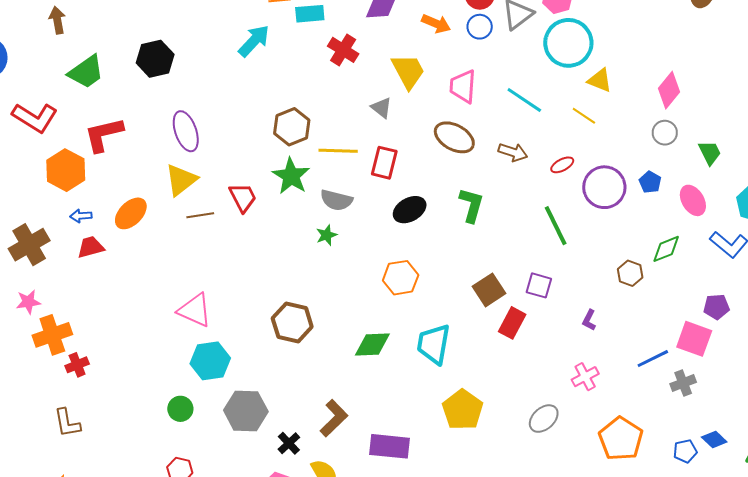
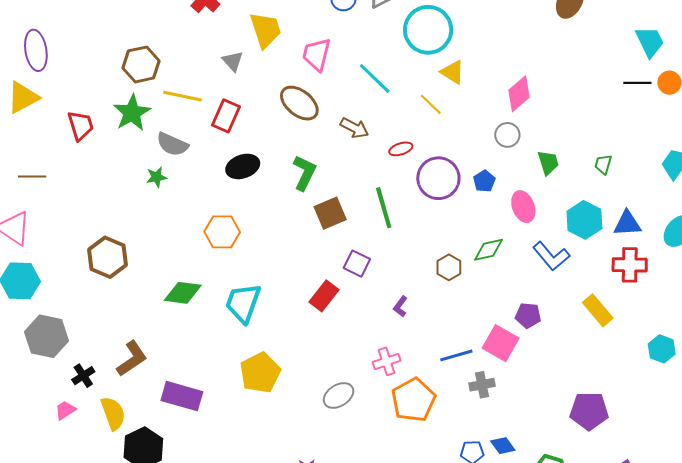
brown line: (200, 215) -> (32, 177), moved
brown square: (489, 290) -> (330, 213), moved
orange pentagon: (621, 439) -> (413, 400), moved

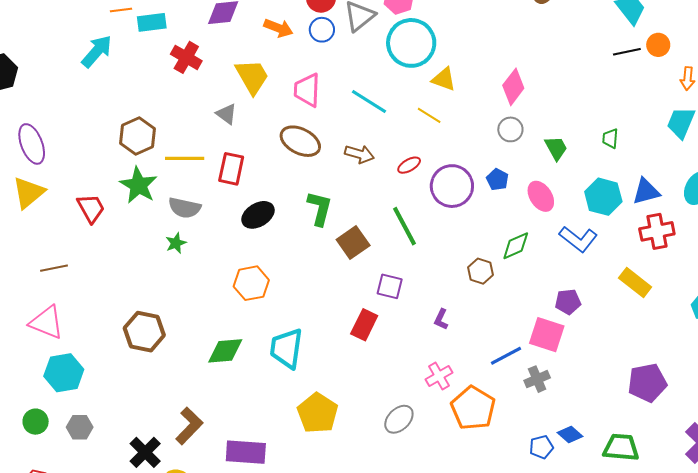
gray hexagon: (47, 336) -> (80, 427), moved, size x0.6
black cross: (83, 376) -> (145, 452), size x1.4

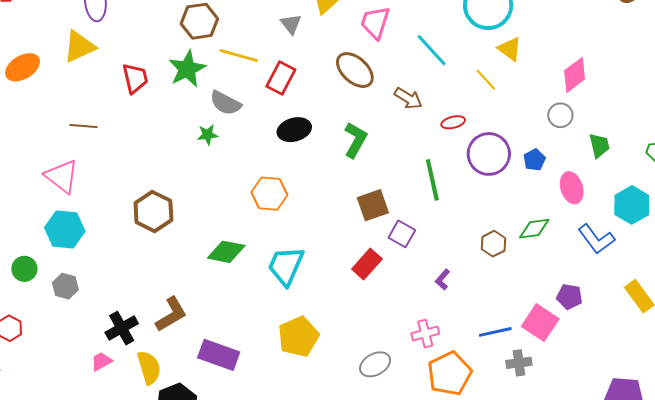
brown square: (353, 243) -> (373, 205), moved

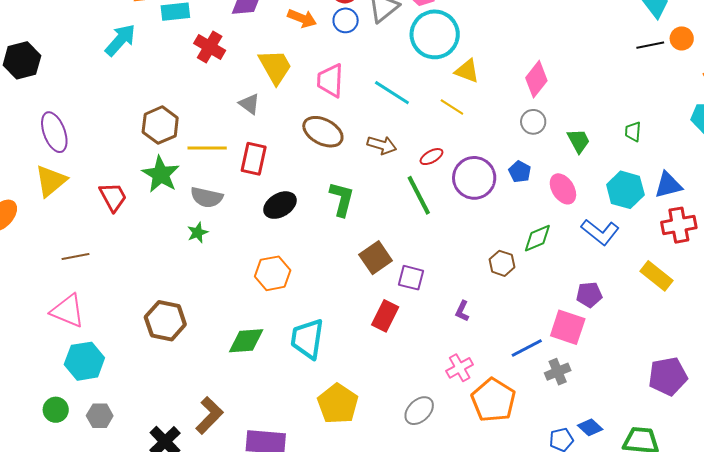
green line: (432, 180) -> (419, 195), moved

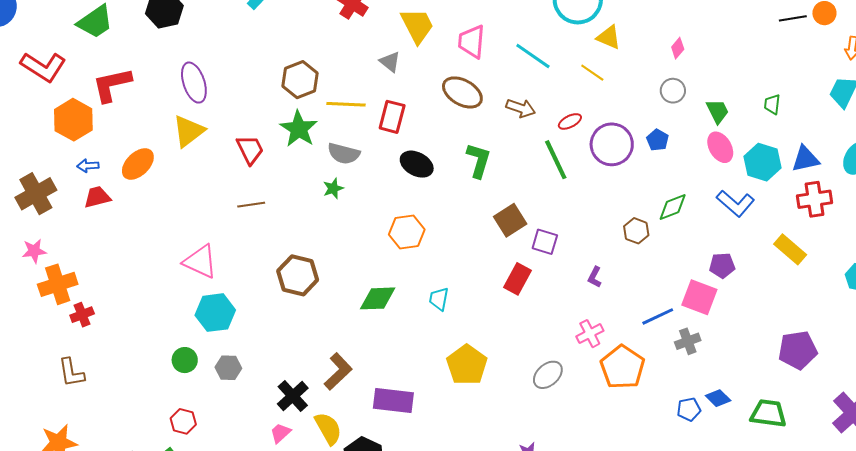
pink diamond: (536, 79) -> (678, 48), size x0.6
pink ellipse: (563, 189) -> (720, 147), moved
black ellipse: (280, 205) -> (417, 164), turned 56
brown line: (75, 257) -> (251, 205), moved
cyan trapezoid: (307, 339) -> (439, 299), size x0.6

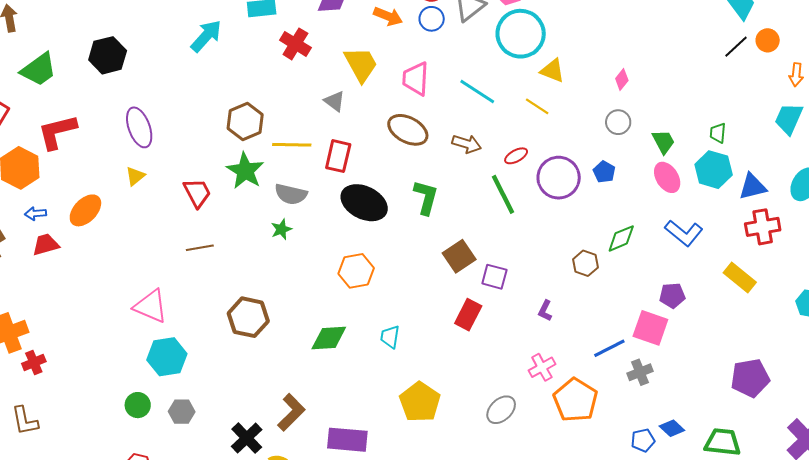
black line: (793, 18) -> (736, 47), turned -32
yellow triangle: (189, 131) -> (135, 176), size x0.6
cyan hexagon: (762, 162) -> (714, 170), moved
black ellipse: (417, 164) -> (364, 203), size x1.4

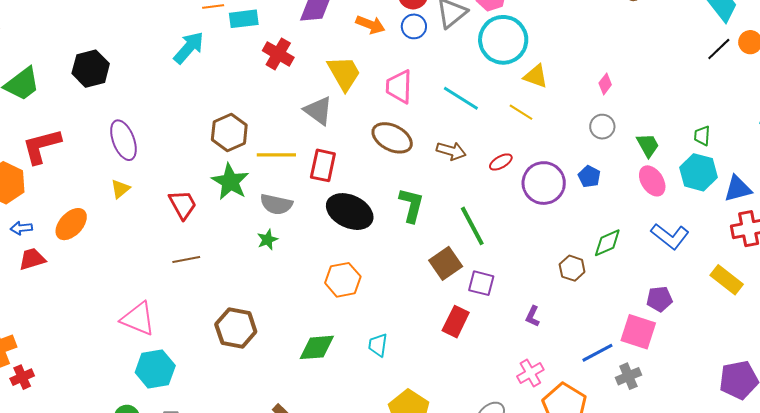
gray triangle: (335, 101) -> (318, 111), size x1.4
green line: (503, 194) -> (472, 226), moved

